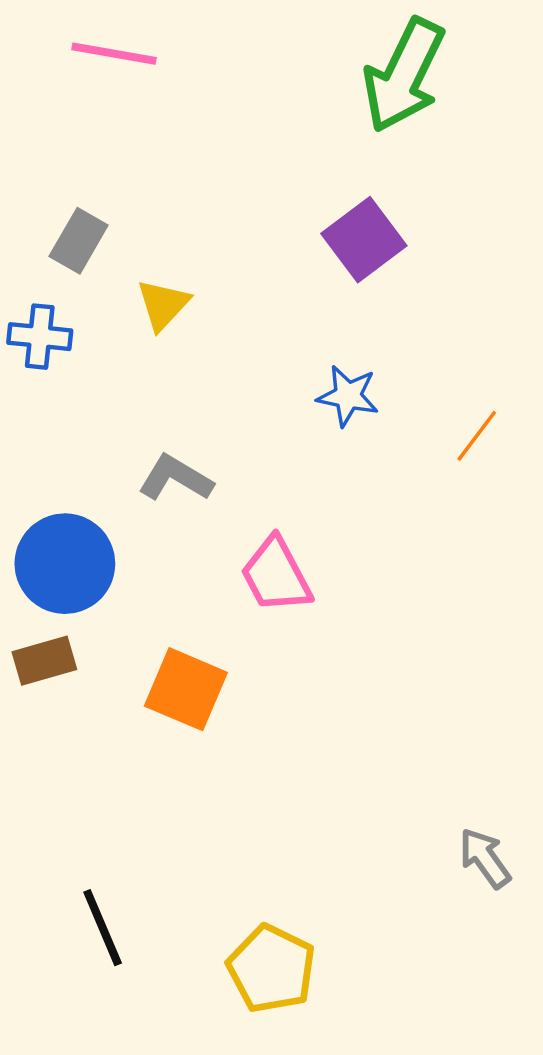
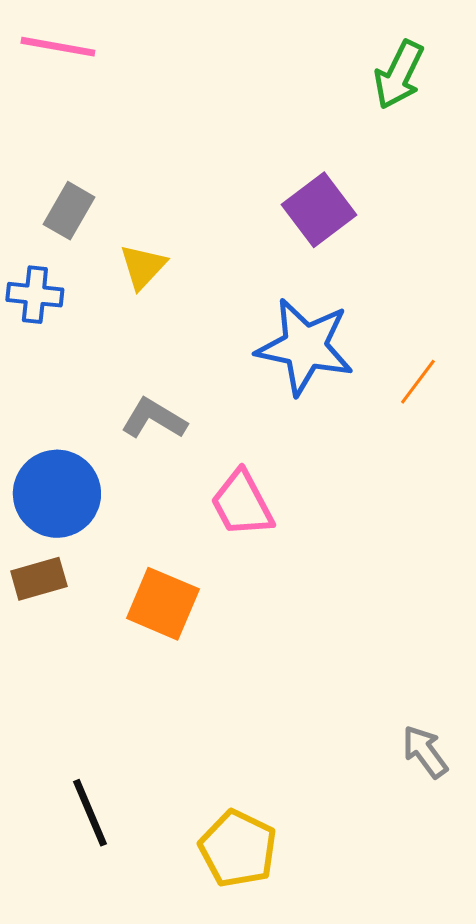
pink line: (114, 54) -> (58, 47), moved
green arrow: (404, 75) -> (399, 75), moved, size x0.7
blue star: (348, 396) -> (305, 347), size x1.8

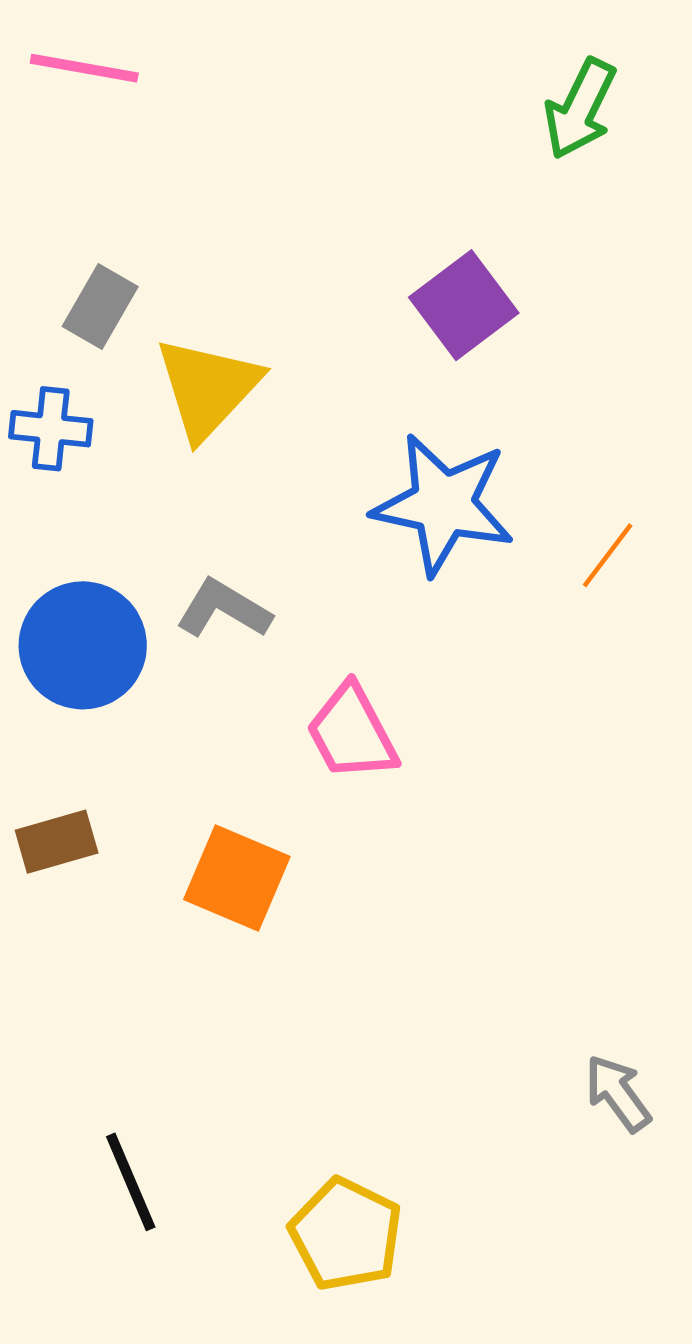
yellow triangle: (143, 267) -> (208, 388), size x1.6
blue circle: (57, 494) -> (83, 645), moved

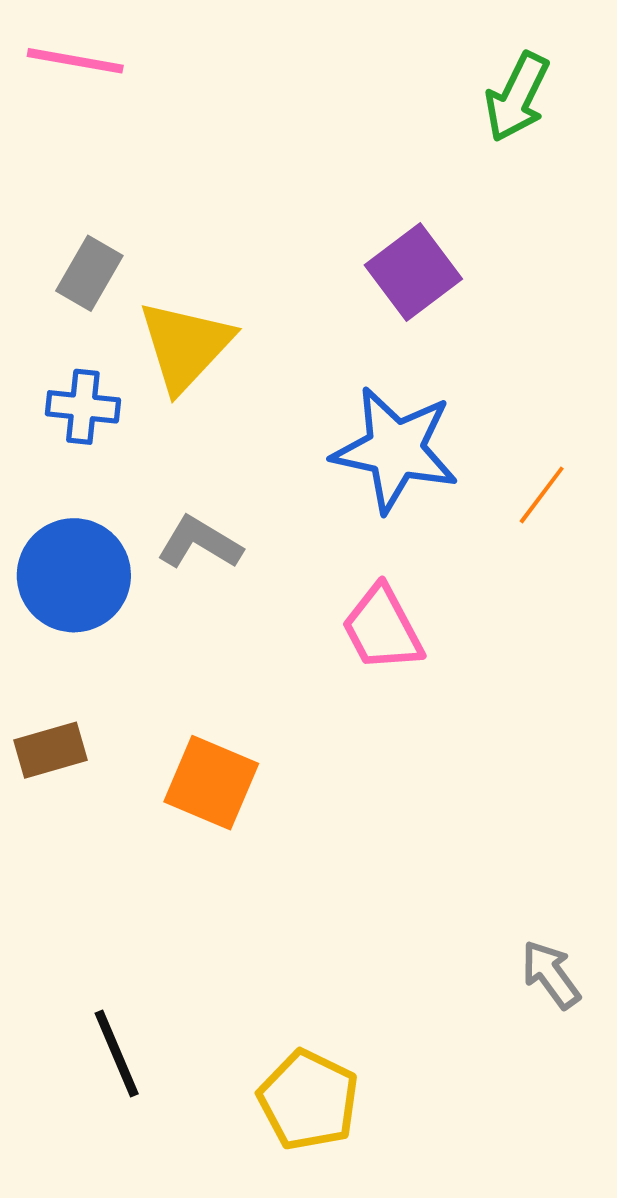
blue cross: (51, 429) -> (83, 407), moved
pink trapezoid: (352, 733) -> (382, 628), moved

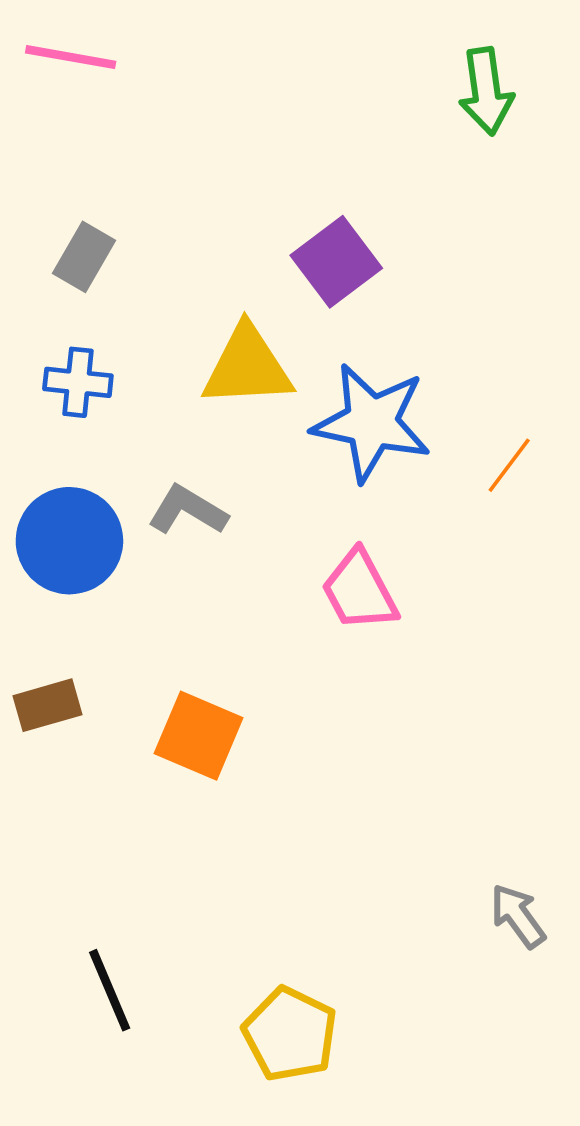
green arrow: (517, 97) -> (486, 91), turned -34
purple square: (413, 272) -> (336, 262), moved
yellow triangle: (185, 346) -> (247, 366), moved, turned 44

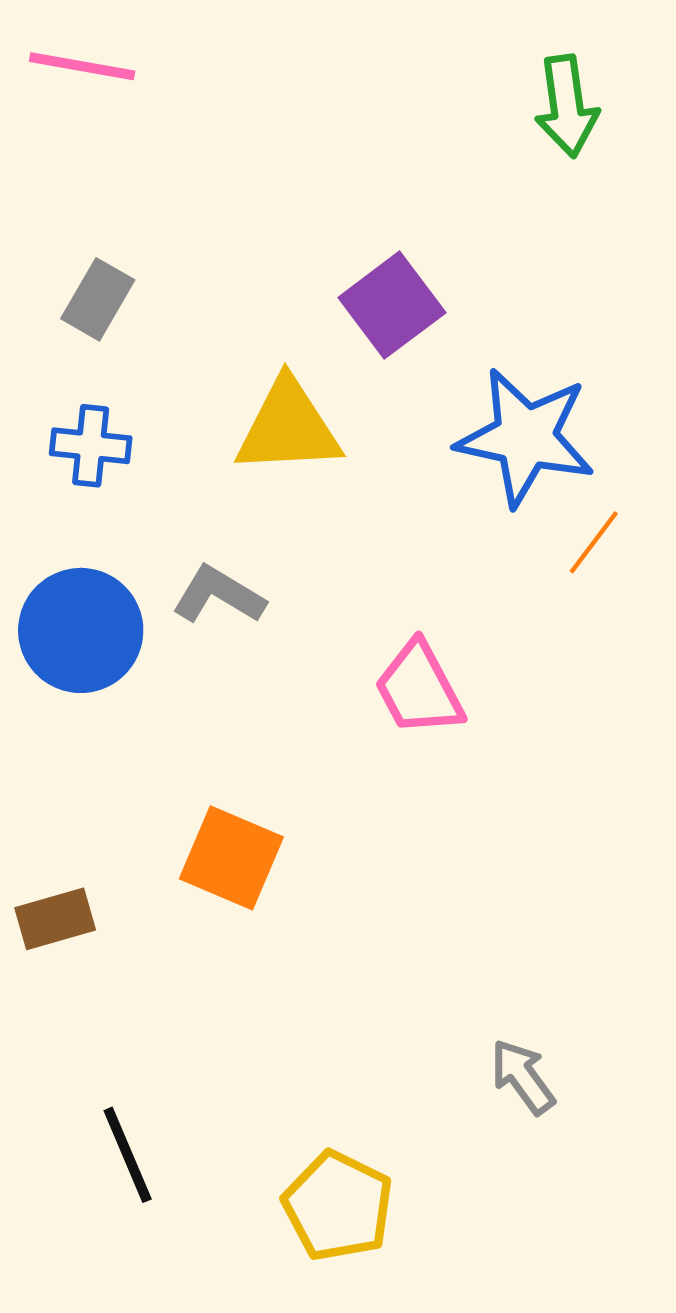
blue star: (372, 423) -> (525, 437), moved
brown rectangle: (48, 705) -> (55, 919), moved
gray arrow: (518, 916) -> (523, 1077), moved

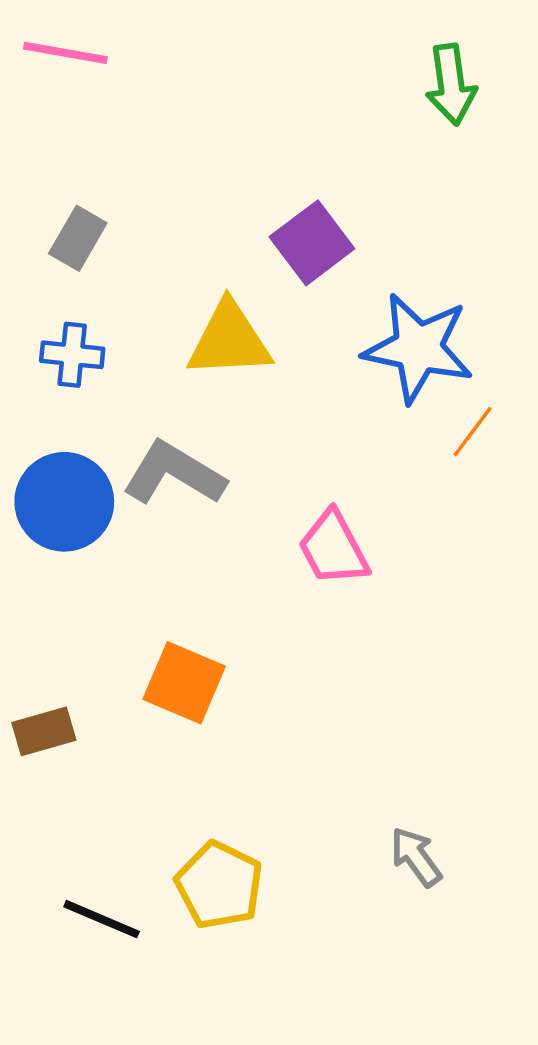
gray L-shape: (219, 595) -> (174, 474), size x1.4
black line: (128, 1155) -> (102, 919), turned -44
yellow pentagon: (338, 1206) -> (219, 885), moved

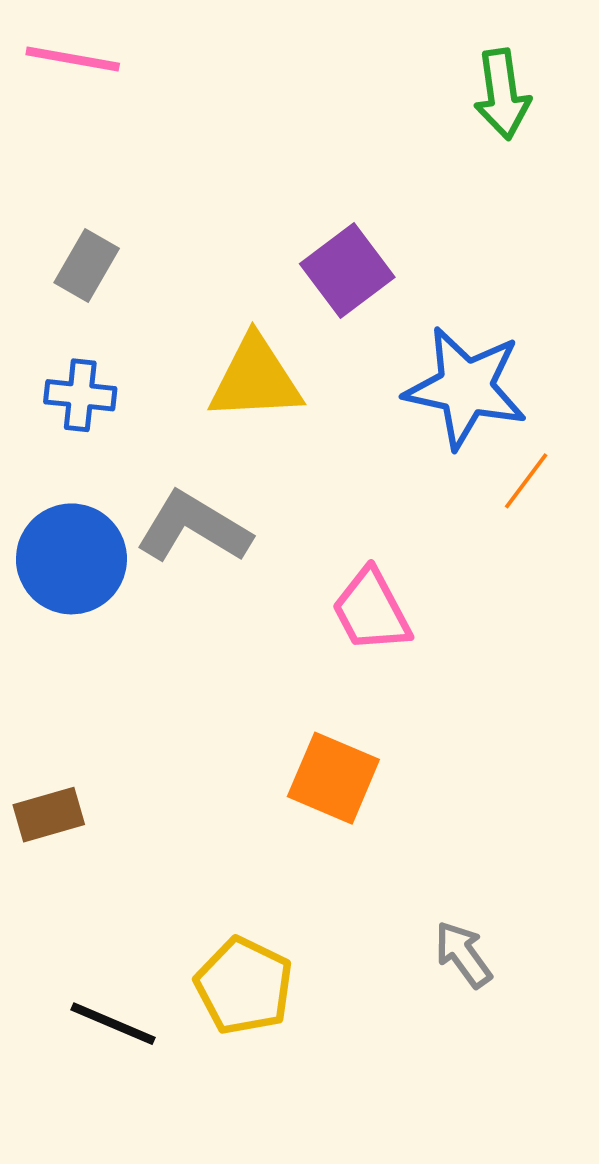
orange square: (184, 683) -> (333, 778), moved

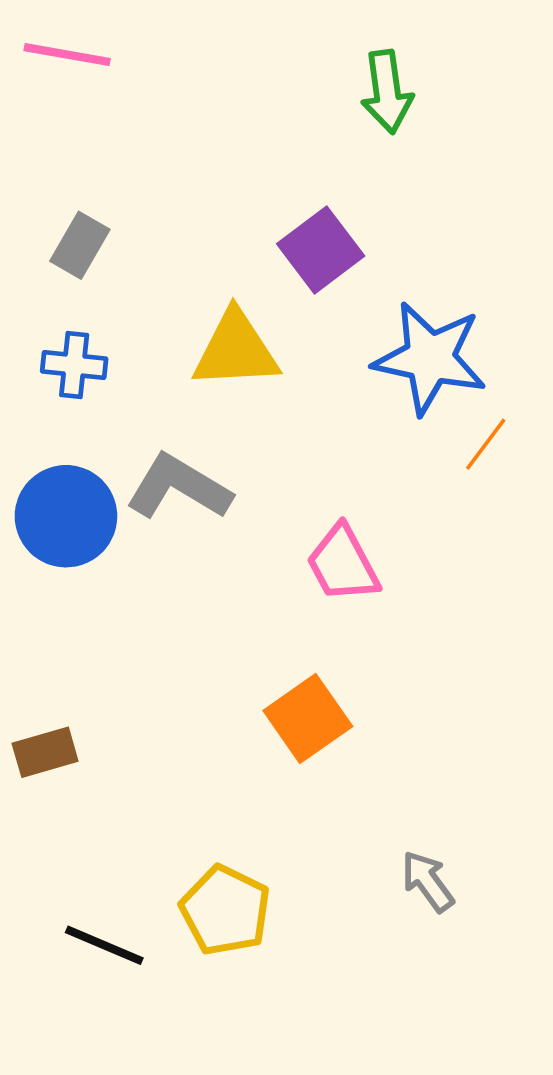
green arrow: (502, 94) -> (387, 92), moved
orange square: (333, 778) -> (308, 719), turned 32

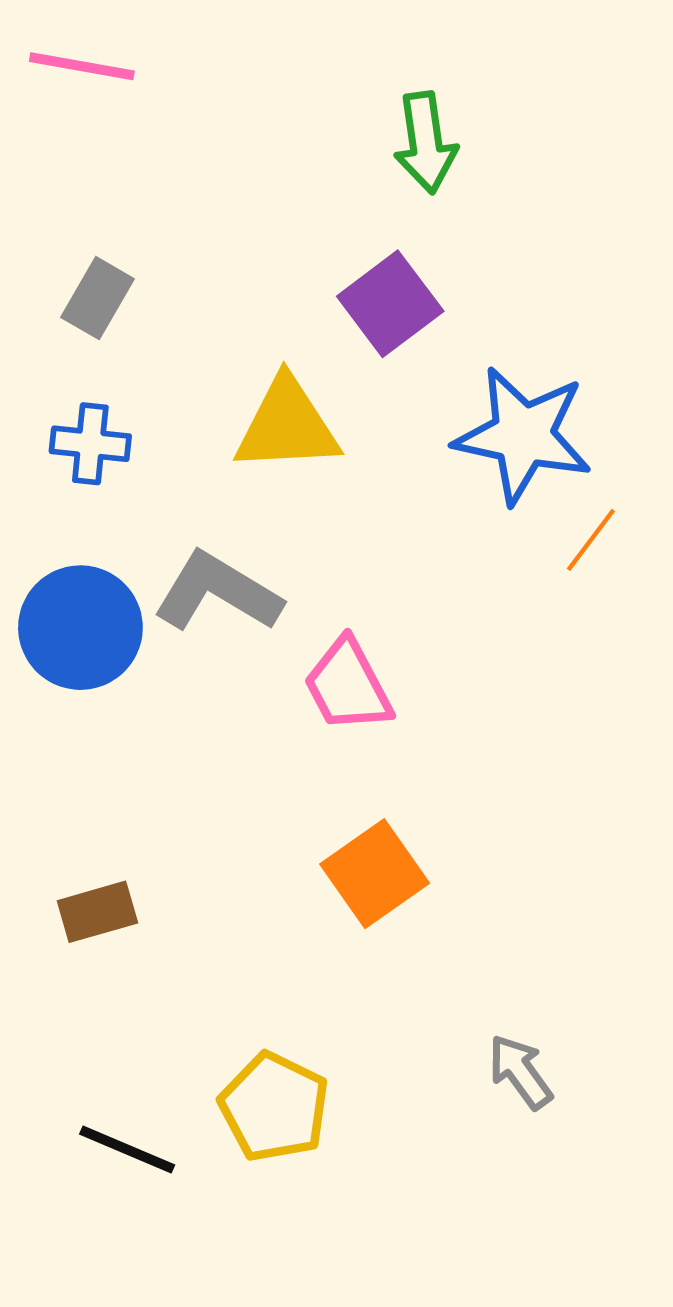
green arrow: (387, 92) -> (426, 143), moved
pink trapezoid: (343, 564) -> (348, 686), moved
brown rectangle: (45, 752) -> (97, 912), moved

